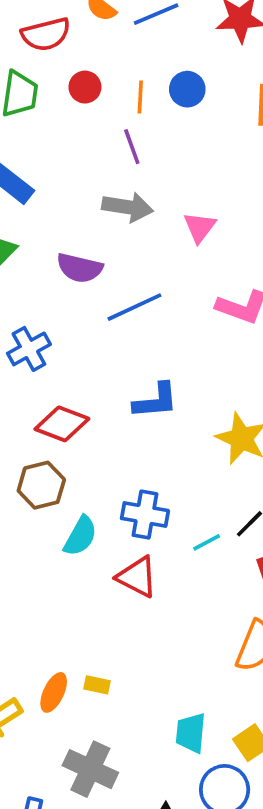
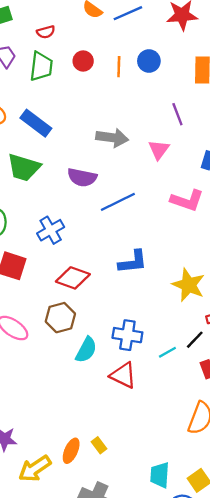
red semicircle: (46, 34) -> (46, 32), moved, size x0.6
purple line: (132, 147) -> (177, 114), moved
yellow rectangle: (97, 685) -> (99, 445), turned 42

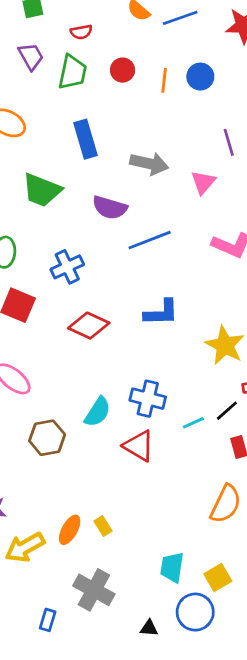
blue rectangle: (36, 123) -> (86, 139), moved, turned 32
brown hexagon: (60, 318) -> (47, 438), moved

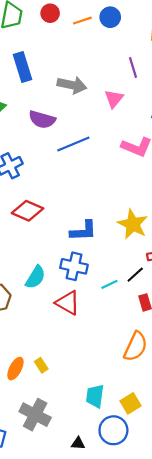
orange line: (164, 80) -> (82, 21), turned 66
blue L-shape: (161, 313) -> (83, 231), moved

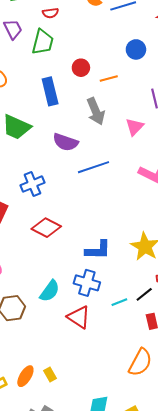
red circle: (50, 13) -> (81, 68), moved
orange line: (82, 21) -> (109, 78), moved
gray arrow: (72, 85) -> (96, 111), turned 52

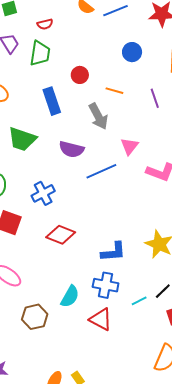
orange line: (109, 78) -> (114, 91), moved, turned 36
pink triangle: (135, 127) -> (129, 146), moved

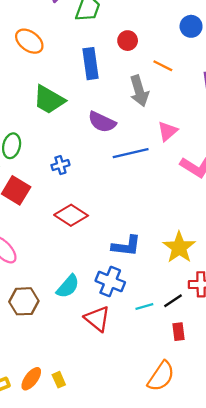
blue cross: (43, 193) -> (60, 165), size x0.7

